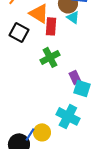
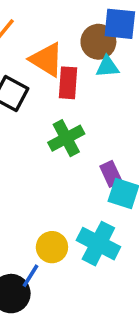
cyan triangle: (73, 17) -> (107, 67), turned -40
yellow circle: (42, 132) -> (52, 247), moved

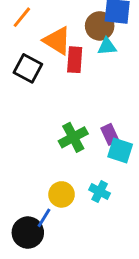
green cross: (66, 138) -> (73, 137), moved
cyan cross: (98, 244) -> (100, 192), size x0.6

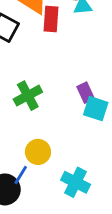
green cross: (73, 137) -> (28, 96), moved
cyan cross: (100, 192) -> (76, 182), moved, size x1.4

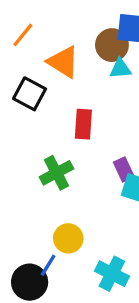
red rectangle: (51, 19) -> (83, 124), moved

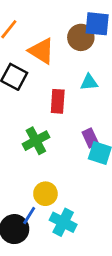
cyan triangle: (120, 69) -> (89, 82), moved
cyan cross: (112, 274) -> (63, 222), moved

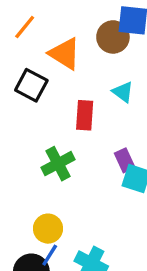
cyan triangle: (89, 82) -> (123, 92), turned 42
yellow circle: (45, 194) -> (48, 229), moved

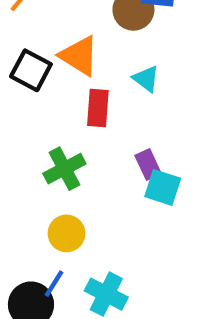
orange triangle: (65, 54) -> (79, 56), moved
yellow circle: (48, 229) -> (67, 233), moved

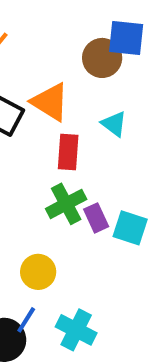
purple rectangle: (148, 164) -> (96, 218), moved
green cross: (64, 169) -> (66, 204), moved

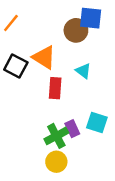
green cross: (66, 204) -> (56, 136), moved
cyan square: (130, 228) -> (97, 122), moved
yellow circle: (38, 272) -> (56, 162), moved

